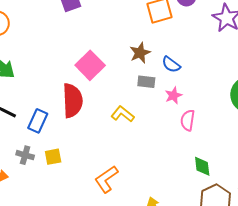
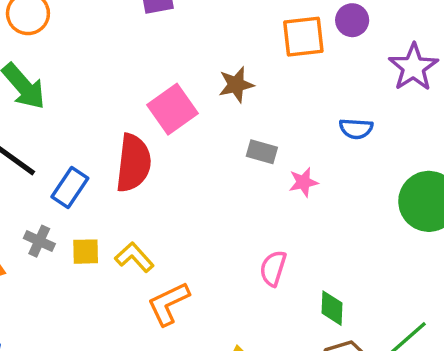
brown star: (140, 53) -> (236, 85), moved
blue semicircle: (171, 64) -> (356, 129), moved, turned -42
yellow L-shape: (123, 114) -> (134, 257), moved
pink semicircle: (188, 120) -> (273, 268), moved

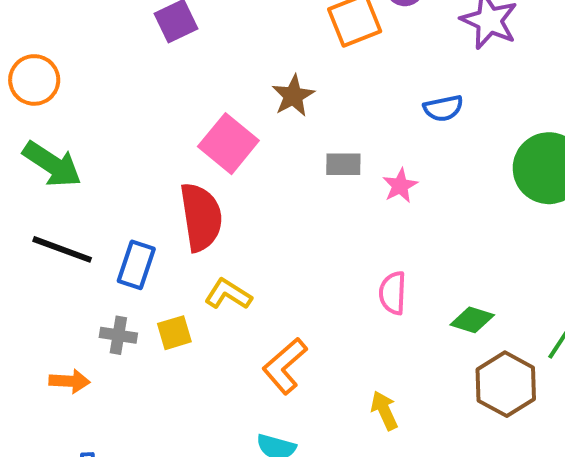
yellow L-shape: (134, 257) -> (228, 294), moved
green diamond: (332, 308) -> (472, 320), turned -60

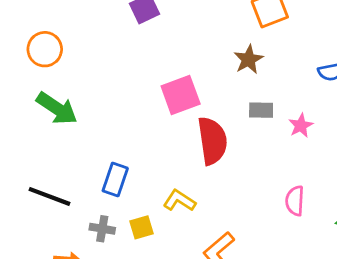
brown star: (293, 96) -> (249, 59), moved
pink square: (228, 144) -> (181, 95), turned 30
red semicircle: (201, 217) -> (212, 141), moved
black line: (62, 249) -> (49, 196), moved

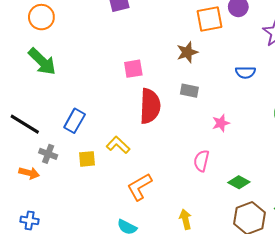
pink square: (181, 95) -> (133, 69), size x0.7
pink star: (301, 126) -> (221, 123), moved
gray cross: (102, 229) -> (48, 154), moved

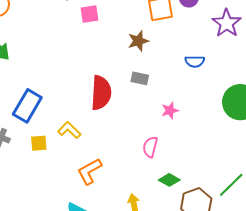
pink square: (133, 69) -> (89, 14), moved
blue rectangle: (75, 121) -> (27, 106), size x1.4
green diamond: (239, 182) -> (169, 180), moved

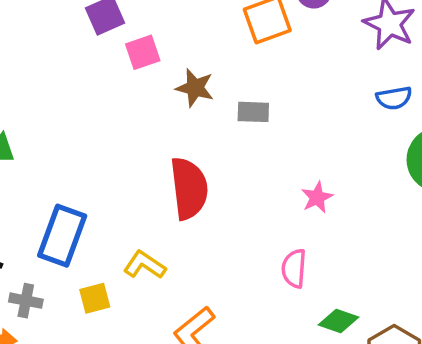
brown star: (138, 41) -> (195, 88), moved, turned -30
blue semicircle: (195, 61) -> (394, 98), moved
gray rectangle: (140, 78) -> (253, 112), moved

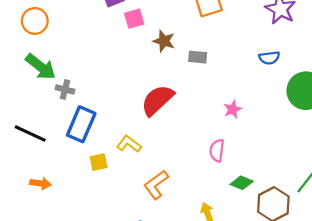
blue semicircle: (394, 98) -> (269, 58), moved
red semicircle: (189, 188) -> (157, 100), turned -129
gray cross: (26, 301) -> (65, 89), moved

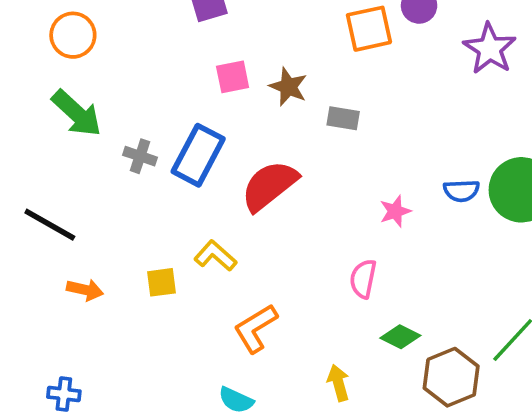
pink square: (134, 19) -> (233, 77), moved
blue semicircle: (269, 58) -> (461, 191), moved
gray cross: (65, 89) -> (140, 156), moved
blue rectangle: (81, 124) -> (198, 155), moved
orange arrow: (40, 183) -> (85, 290), moved

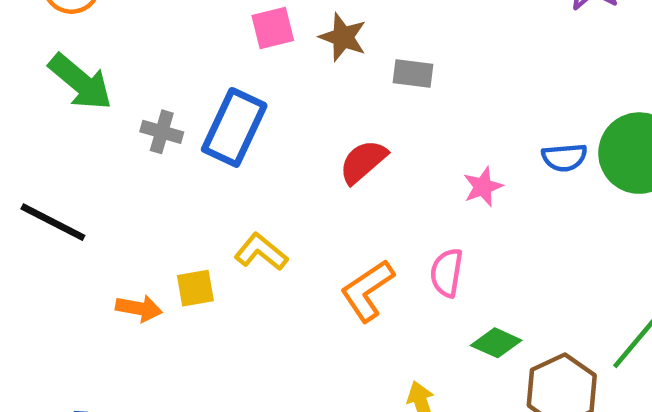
red semicircle: (269, 186) -> (363, 162), moved, size x0.7
orange arrow: (85, 290) -> (139, 308), moved
orange L-shape: (256, 328) -> (367, 291), moved

